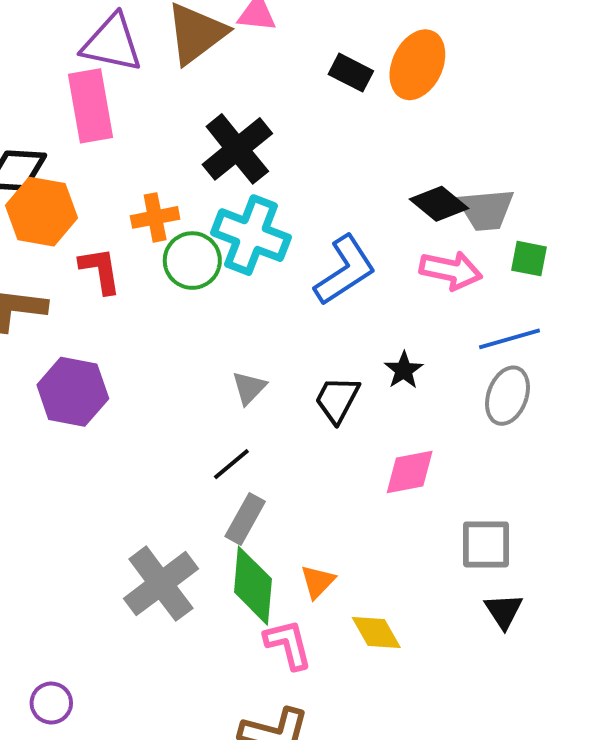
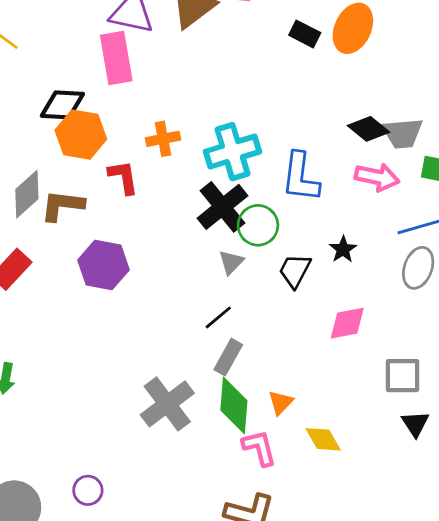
black cross: (237, 149) -> (223, 207), moved
cyan cross: (251, 235) -> (232, 152), turned -38
green circle: (192, 261) -> (258, 225), moved
blue L-shape: (345, 270) -> (300, 177), turned 130

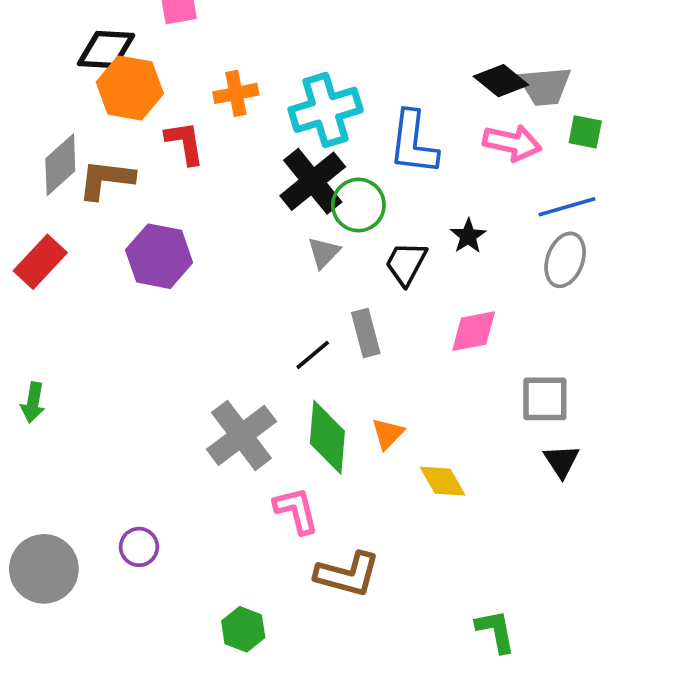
black line: (218, 317) -> (313, 355), moved
gray rectangle: (228, 357) -> (366, 333), moved, turned -44
pink L-shape: (259, 448) -> (296, 510), moved

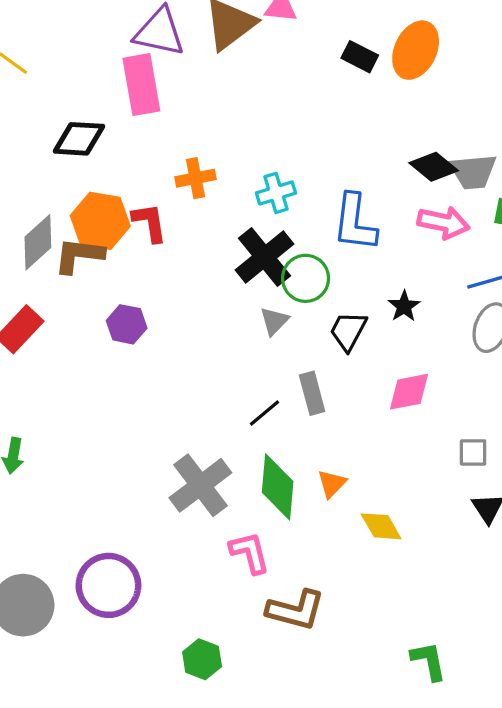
orange hexagon: (130, 88) -> (100, 221), moved
cyan cross: (326, 110) -> (276, 193), size x0.6
purple hexagon: (159, 256) -> (127, 324), size x0.7
gray square: (545, 399) -> (473, 452), size x0.7
purple circle: (139, 547) -> (108, 585), size x1.8

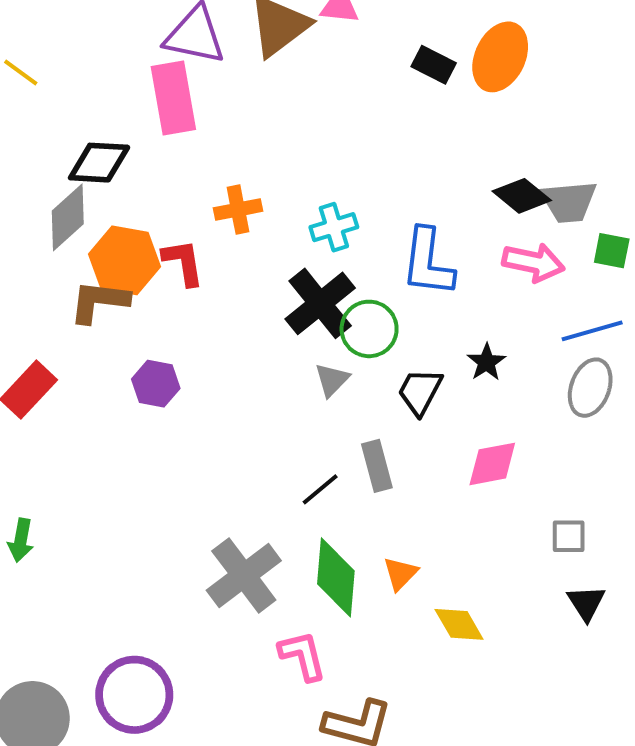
gray diamond: (38, 242) -> (68, 217), moved

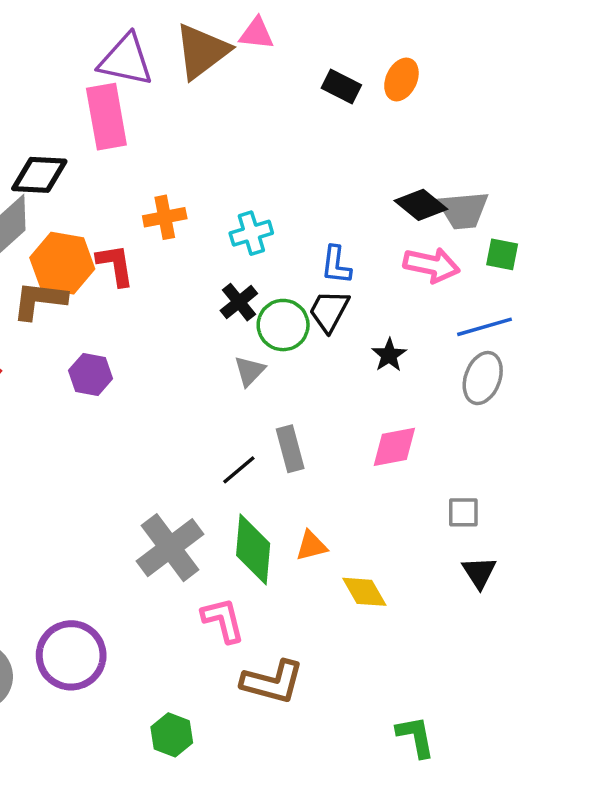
orange ellipse: (500, 57) -> (401, 79), size x0.7
blue L-shape: (428, 262) -> (336, 265), size x0.6
black cross: (320, 303) -> (239, 302), size x0.6
black trapezoid: (420, 392) -> (329, 311), moved
orange triangle: (400, 573) -> (311, 546), turned 32

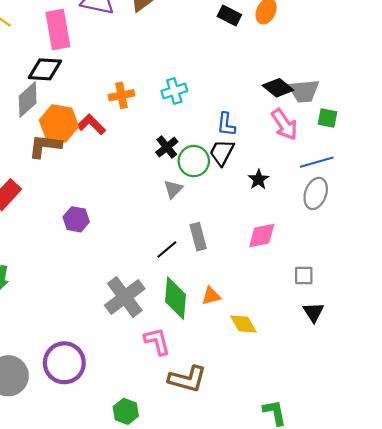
pink rectangle: (106, 117) -> (58, 29), moved
cyan cross: (251, 233) -> (174, 91), moved
red L-shape: (115, 265) -> (91, 124), turned -36
pink arrow: (431, 265) -> (284, 124), turned 44
purple hexagon: (91, 374) -> (76, 219), moved

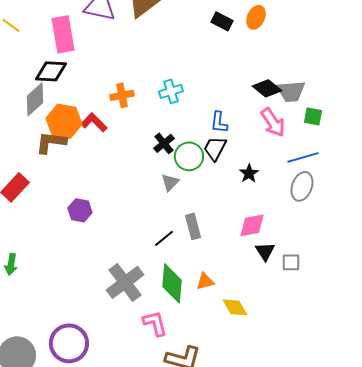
black triangle: (314, 312) -> (265, 251), moved

